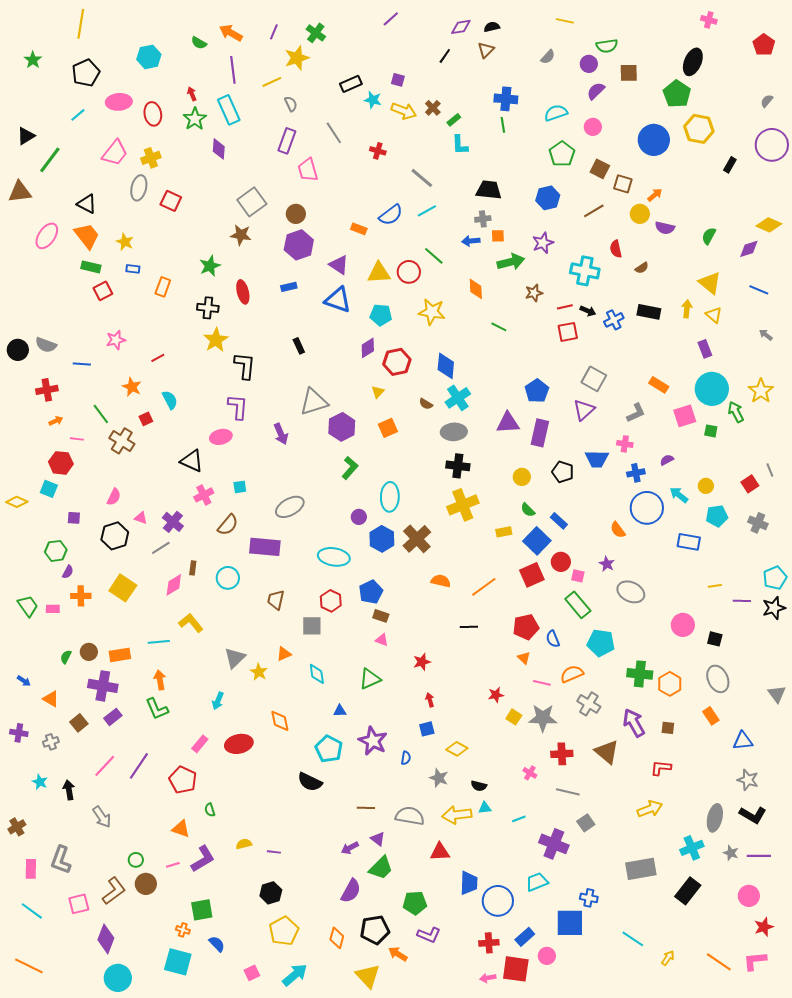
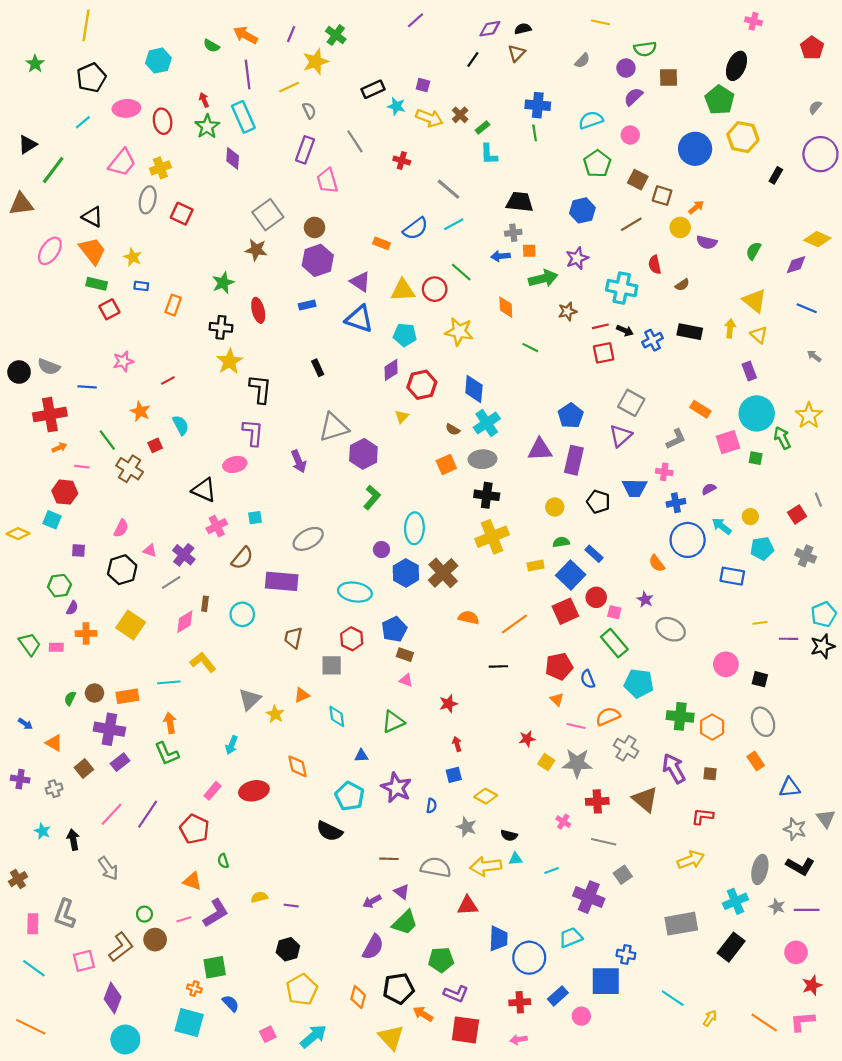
red cross: (47, 390) -> (50, 415), size x1.4
orange square: (388, 428) -> (446, 464), moved
green semicircle: (528, 510) -> (561, 542), turned 126
gray triangle: (777, 694) -> (826, 818), moved
red square: (516, 969) -> (465, 1030), moved

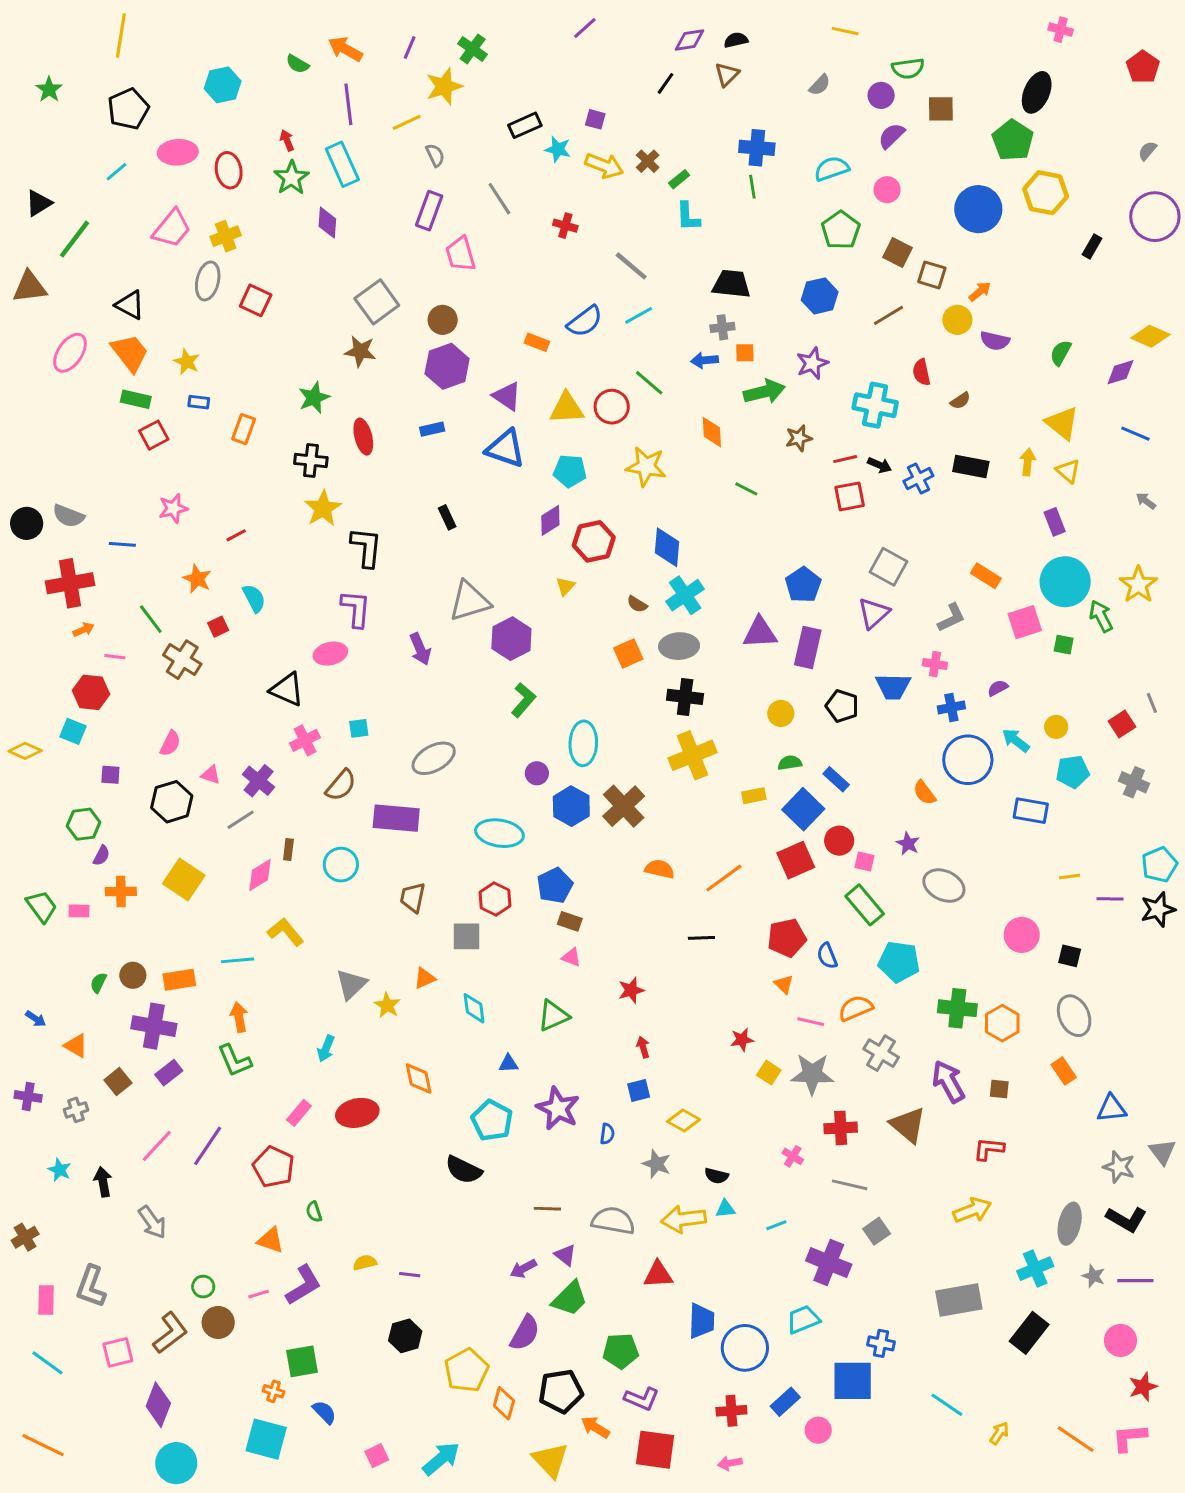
yellow pentagon: (302, 990) -> (467, 1370), moved

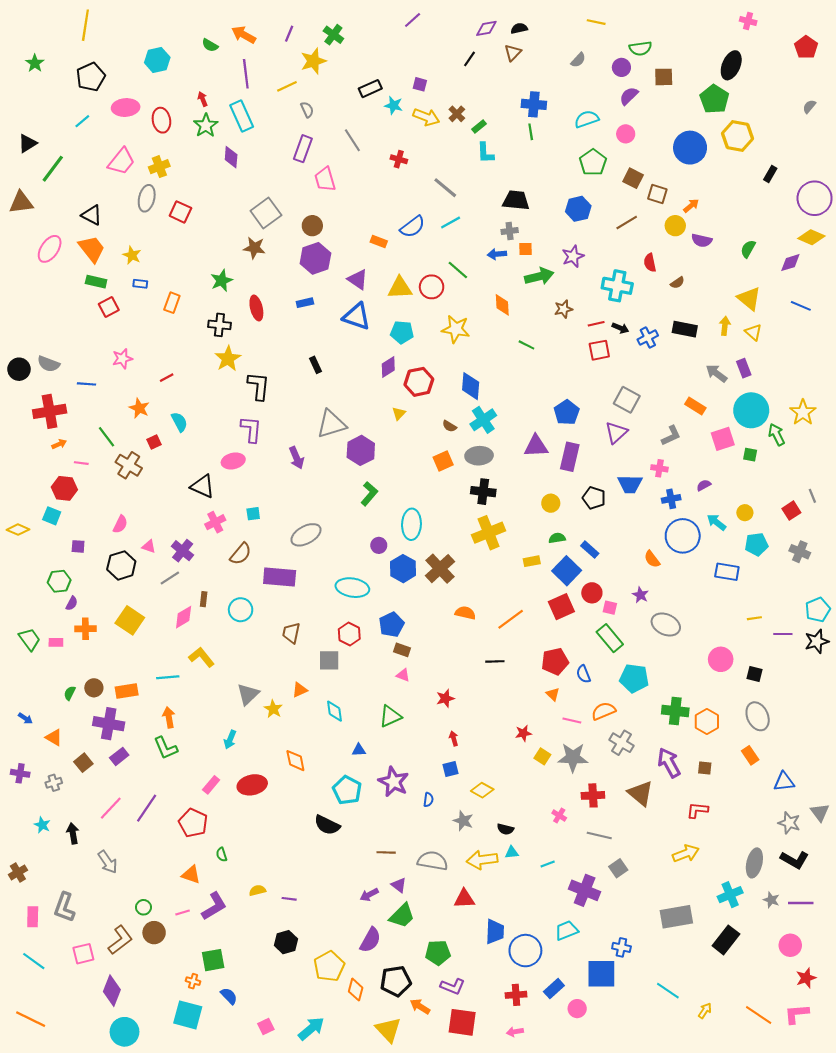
purple circle: (1155, 217) -> (815, 198), moved
gray arrow: (1146, 501) -> (716, 373), moved, size x1.5

